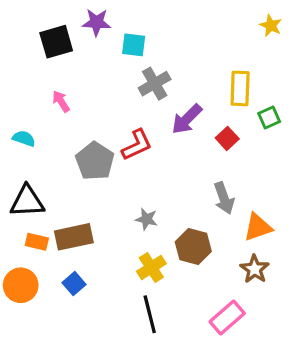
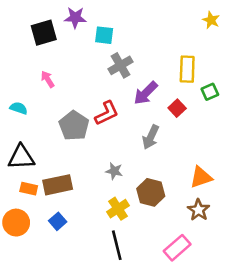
gray arrow: (224, 198) -> (151, 137), moved, turned 45

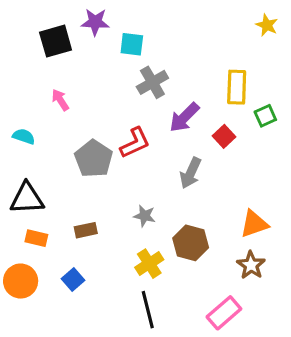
brown rectangle: (58, 185) -> (86, 230), moved, size x0.6

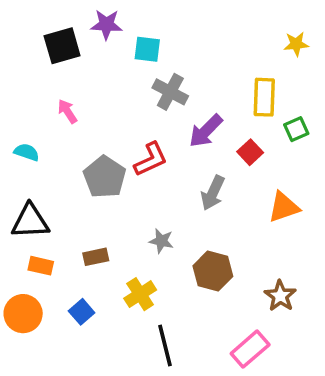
yellow star: (267, 25) -> (296, 44), moved, turned -30
gray cross: (152, 82) -> (170, 92), turned -32
orange triangle: (254, 224) -> (284, 207), moved
yellow cross: (149, 264) -> (140, 294), moved

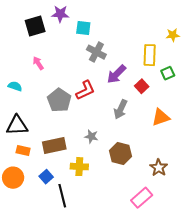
yellow star: (296, 44) -> (173, 35), moved
brown rectangle: (96, 257) -> (54, 145), size x1.6
yellow cross: (140, 294) -> (79, 167), turned 36
black line: (165, 346) -> (62, 196), moved

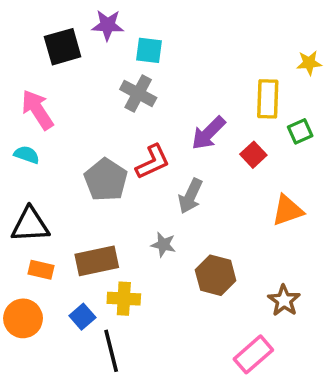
gray cross: (96, 52) -> (138, 93), moved
pink arrow: (38, 63) -> (37, 110), moved, size x1.6
gray arrow: (121, 109) -> (190, 196), moved
yellow cross: (79, 167) -> (124, 299), moved

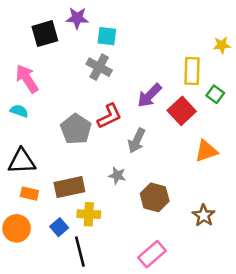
green square: (300, 131) -> (215, 94), turned -30
red square: (253, 155) -> (182, 111), size x1.5
pink rectangle: (253, 354) -> (152, 254), moved

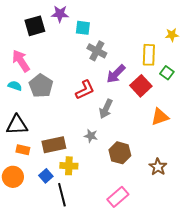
gray cross: (99, 67) -> (97, 51), moved
gray pentagon: (76, 129) -> (41, 86), moved

